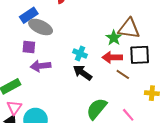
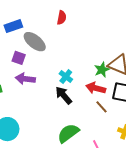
blue rectangle: (29, 15) -> (13, 26), moved

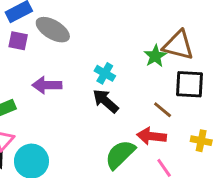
purple square: (19, 58) -> (18, 41), moved
red arrow: (96, 88) -> (152, 136), moved

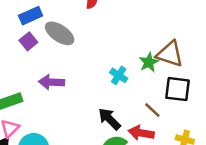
purple square: (18, 41) -> (28, 41), turned 36
cyan cross: (105, 73) -> (119, 75), moved
black arrow: (106, 101) -> (109, 119), moved

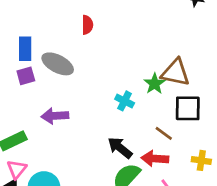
blue rectangle: (31, 16) -> (25, 49), turned -60
purple square: (28, 41) -> (26, 76), turned 30

